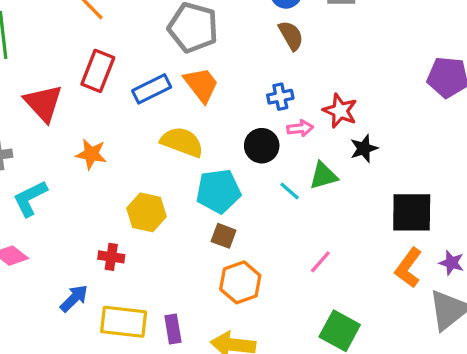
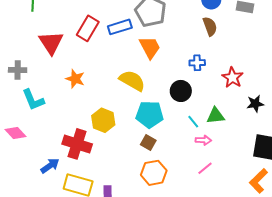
blue rectangle: (152, 89) -> (120, 27), moved
pink arrow: (300, 128) -> (203, 140), moved
black star: (364, 148) -> (255, 104), moved
cyan L-shape: (30, 198) -> (33, 100), turned -95
red cross: (111, 257) -> (77, 144), size x1.8

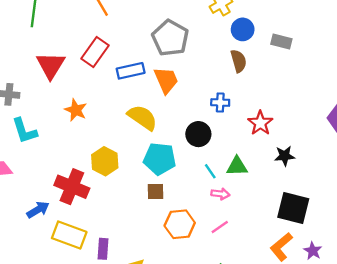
blue rectangle: (120, 27) -> (131, 71), moved
brown square: (148, 142) -> (155, 191), turned -35
orange hexagon: (154, 173) -> (180, 224), moved

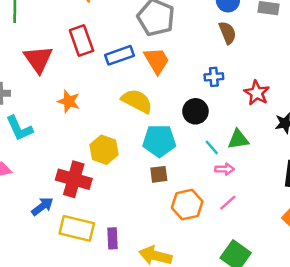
red rectangle: (95, 52) -> (81, 41), turned -48

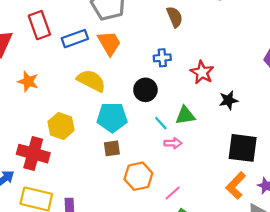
pink line: (228, 203) -> (173, 193), moved

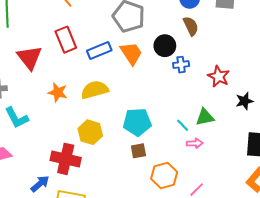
yellow semicircle: (91, 81) -> (95, 90), moved, turned -40
black circle: (145, 90) -> (165, 46), moved

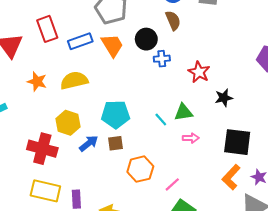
pink arrow: (195, 143) -> (191, 138), moved
blue arrow: (40, 184) -> (89, 143), moved

